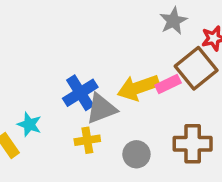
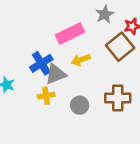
pink rectangle: (168, 84) -> (70, 33), moved, size x1.6
yellow arrow: (138, 88) -> (81, 60), size x0.7

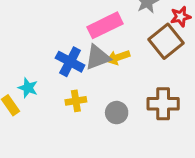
blue cross: (41, 63) -> (70, 62), turned -30
gray triangle: (56, 74) -> (98, 57), moved

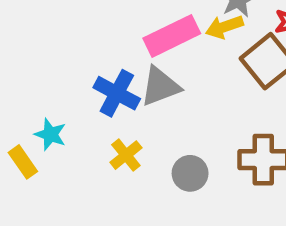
yellow arrow: (118, 57) -> (224, 27), moved
yellow cross: (76, 101) -> (126, 155), turned -30

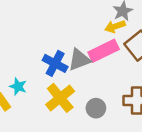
pink rectangle: (172, 36) -> (104, 51), moved
yellow cross: (126, 155) -> (60, 98), size x1.6

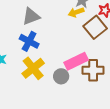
pink rectangle: (104, 51) -> (76, 61), moved
gray triangle: (79, 60) -> (31, 16), moved

